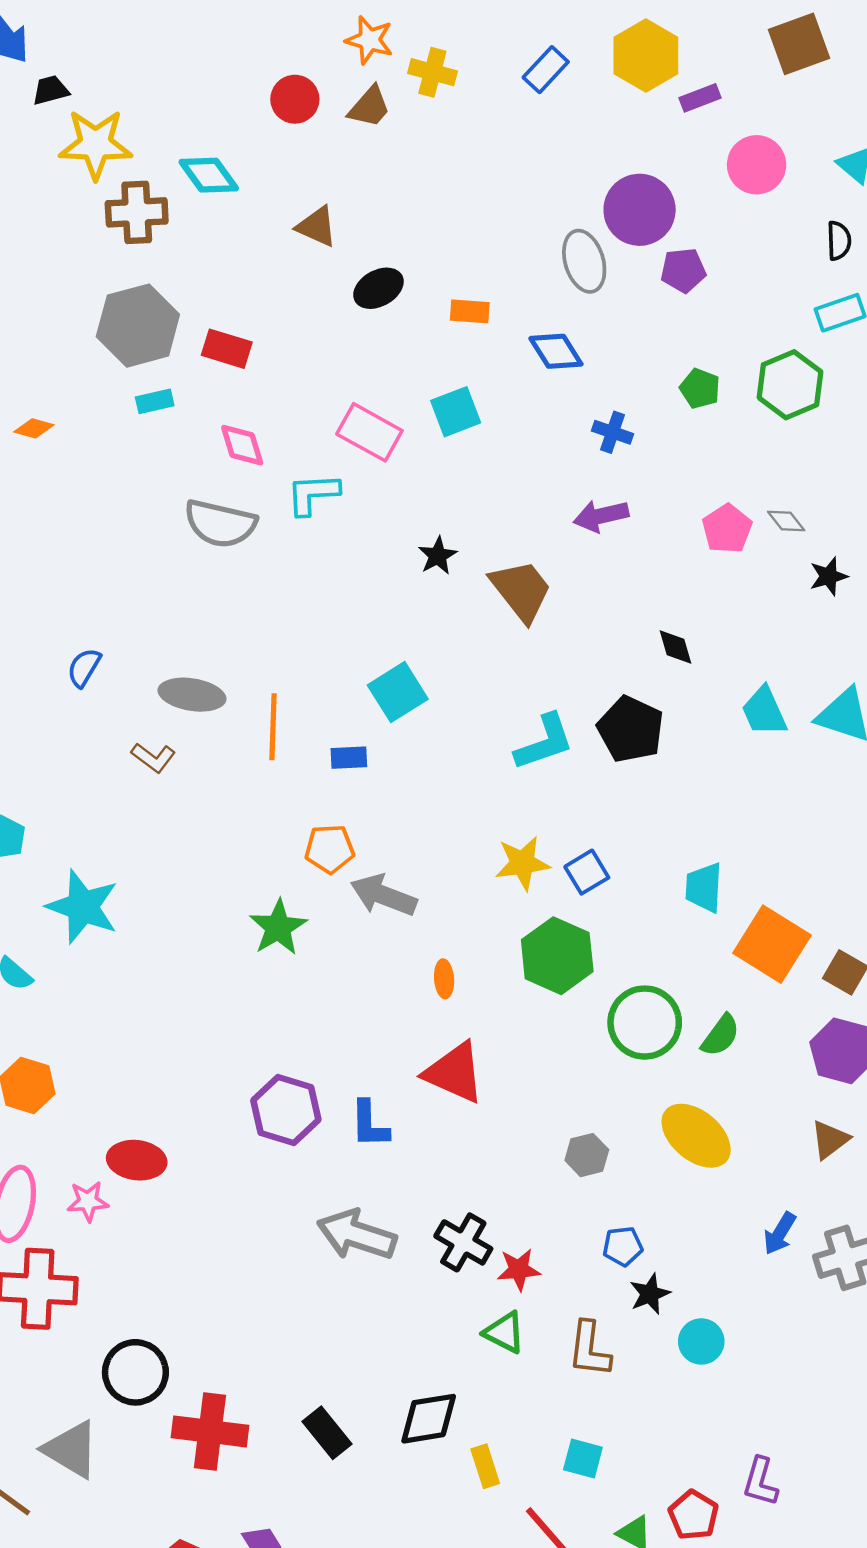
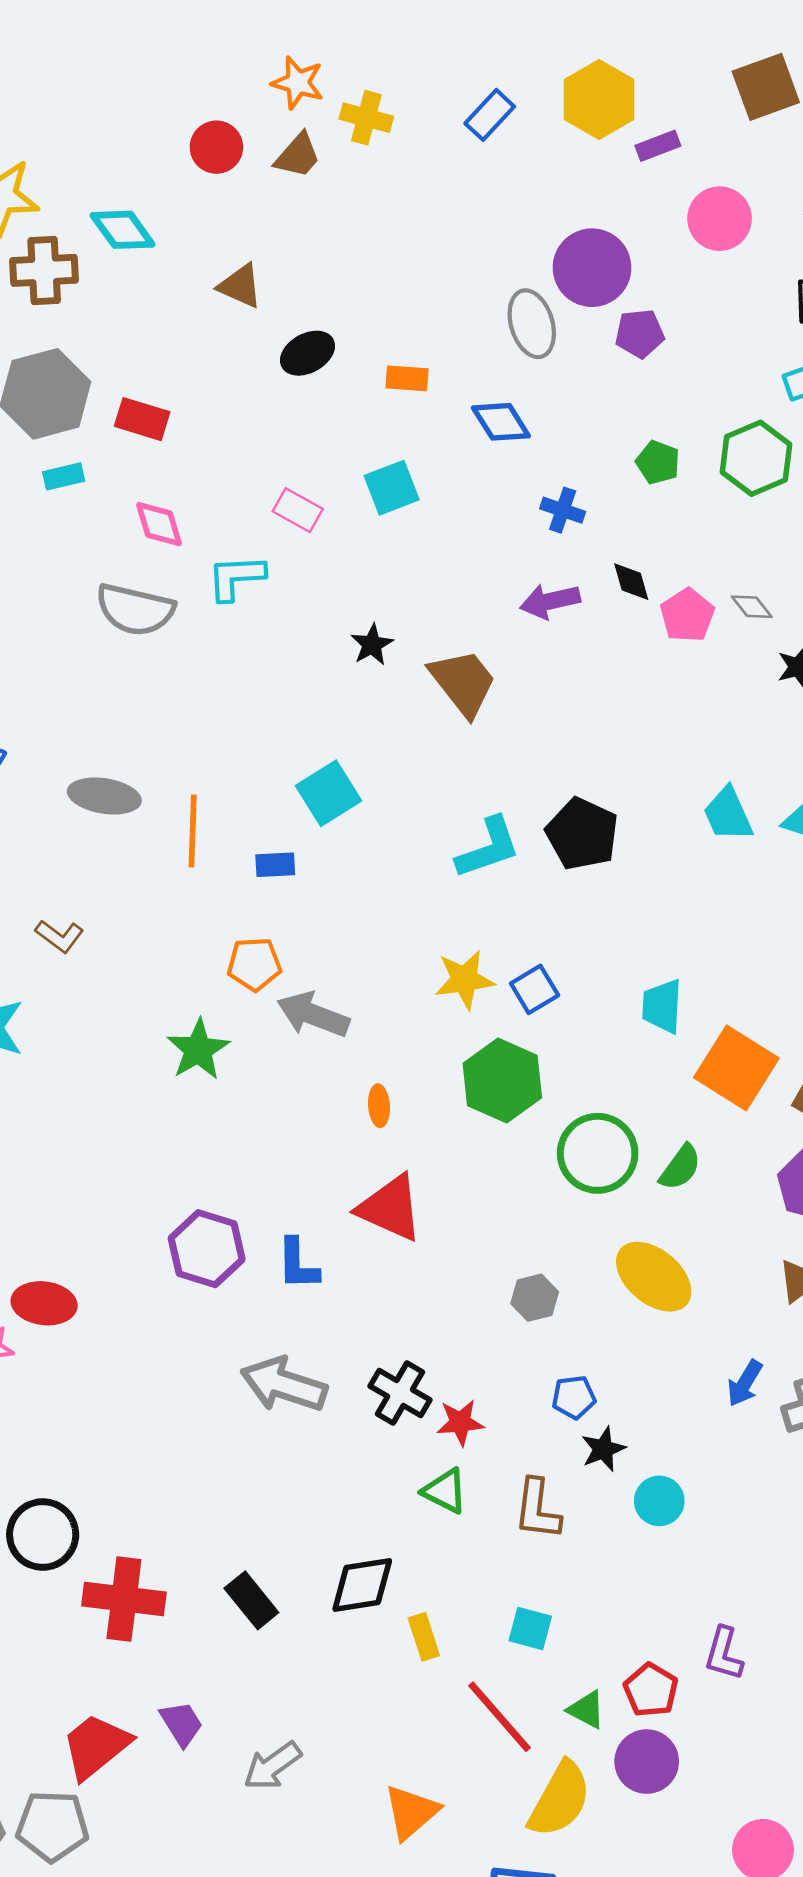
pink rectangle: (369, 432) -> (298, 510), size x0.7
black diamond: (676, 647) -> (631, 582), moved
brown L-shape: (153, 758) -> (59, 936), moved

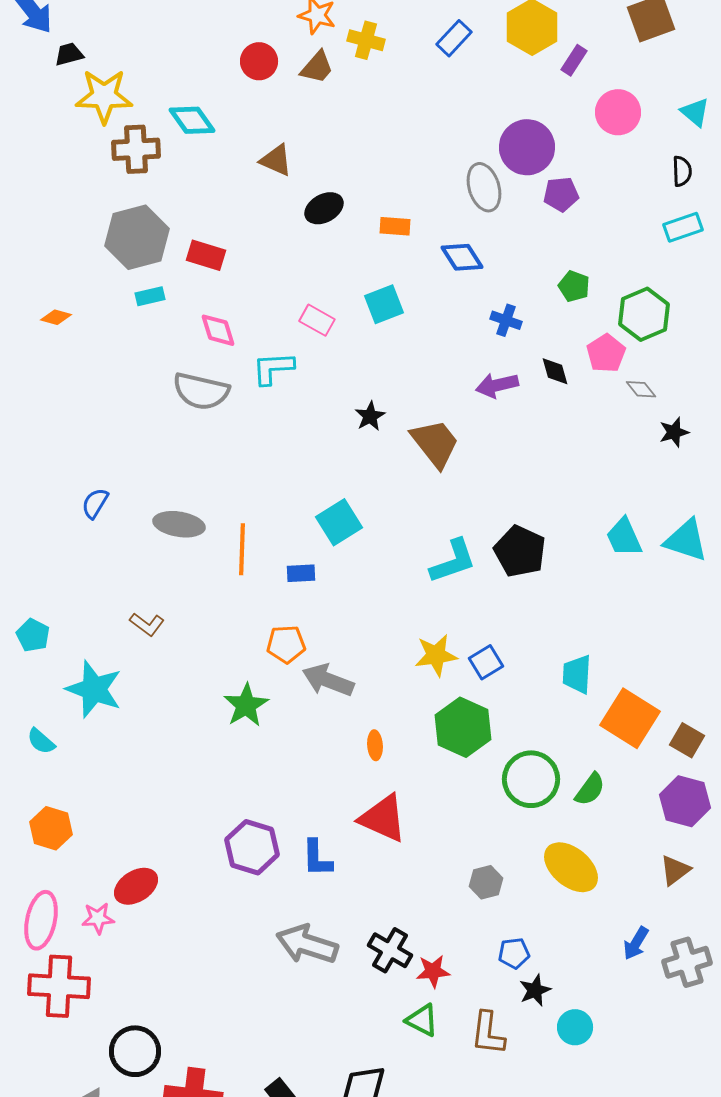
purple rectangle: (658, 146) -> (574, 60), turned -36
green hexagon: (756, 458) -> (644, 314), moved
pink pentagon: (687, 615) -> (606, 353), moved
red ellipse: (44, 1303) -> (136, 886), turned -39

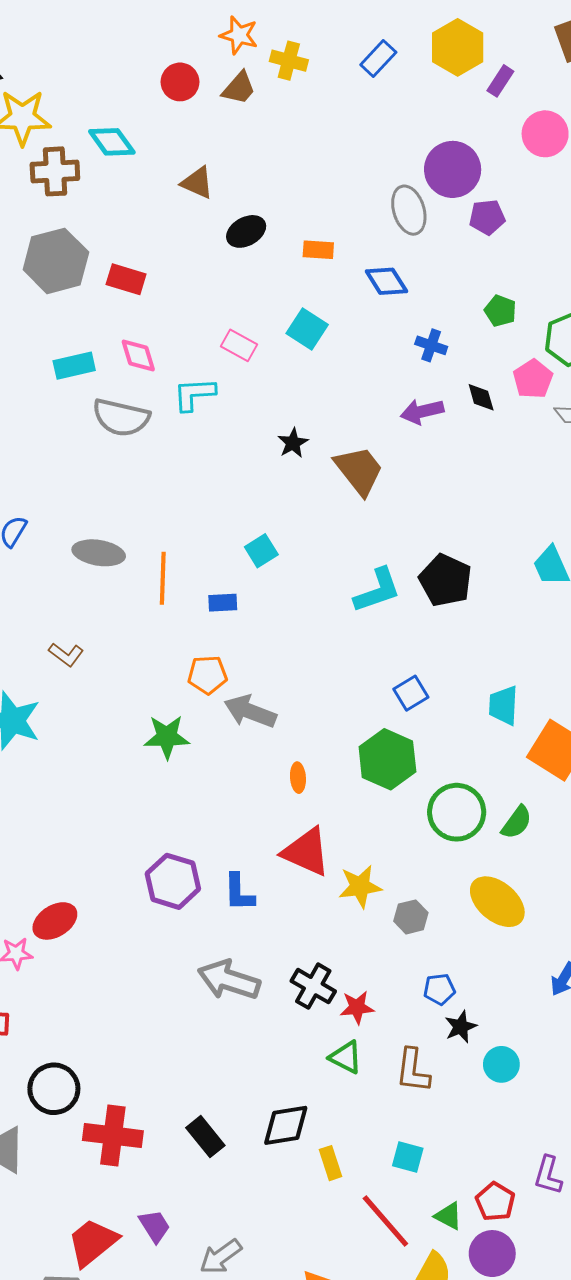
cyan rectangle: (150, 296) -> (74, 366), moved, size x1.4
cyan square: (384, 304) -> (307, 329), turned -36
cyan square: (339, 522) -> (261, 551), size x0.7
yellow star: (436, 655) -> (360, 886), moved
green star: (246, 705) -> (167, 737), turned 30

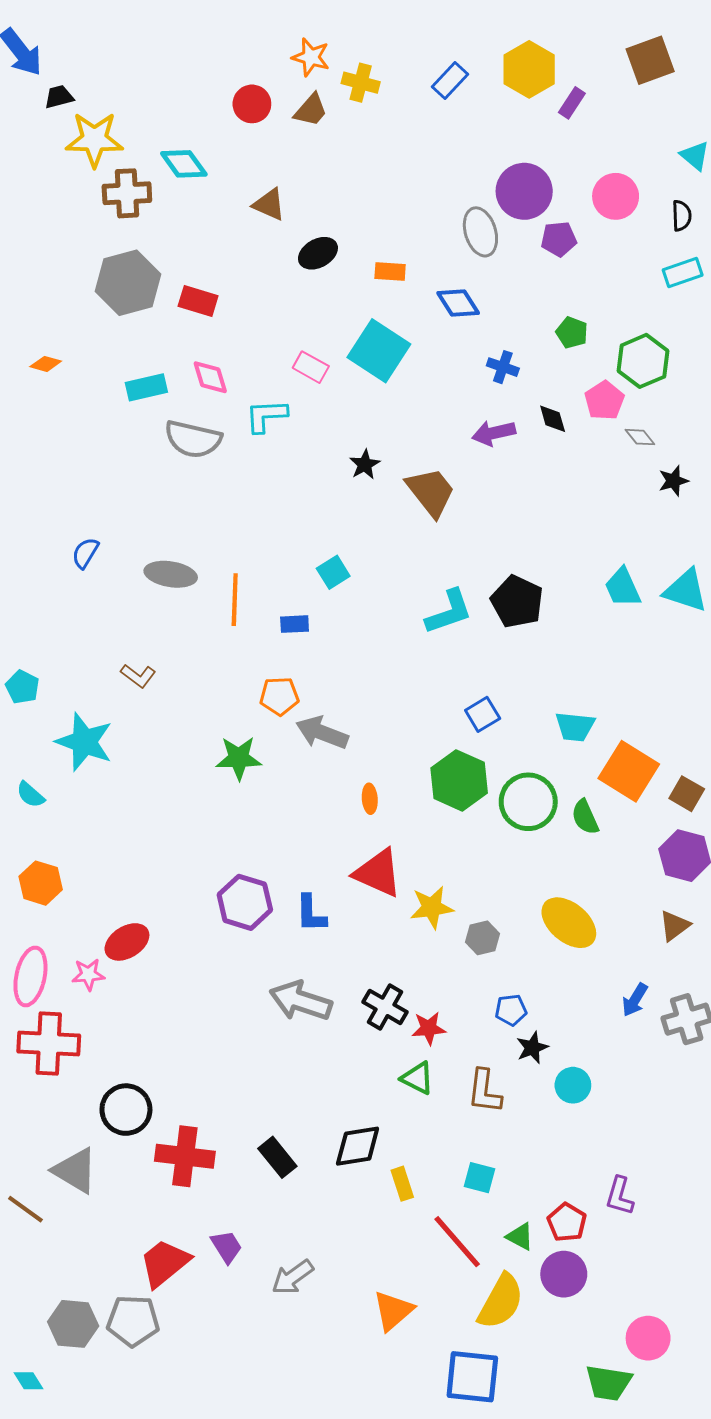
pink circle: (545, 134) -> (616, 196), moved
cyan square: (307, 329) -> (379, 351), size x1.5
cyan trapezoid: (503, 705) -> (575, 727), turned -87
green circle: (457, 812) -> (528, 802), moved
green semicircle: (517, 822) -> (585, 817), moved, turned 120

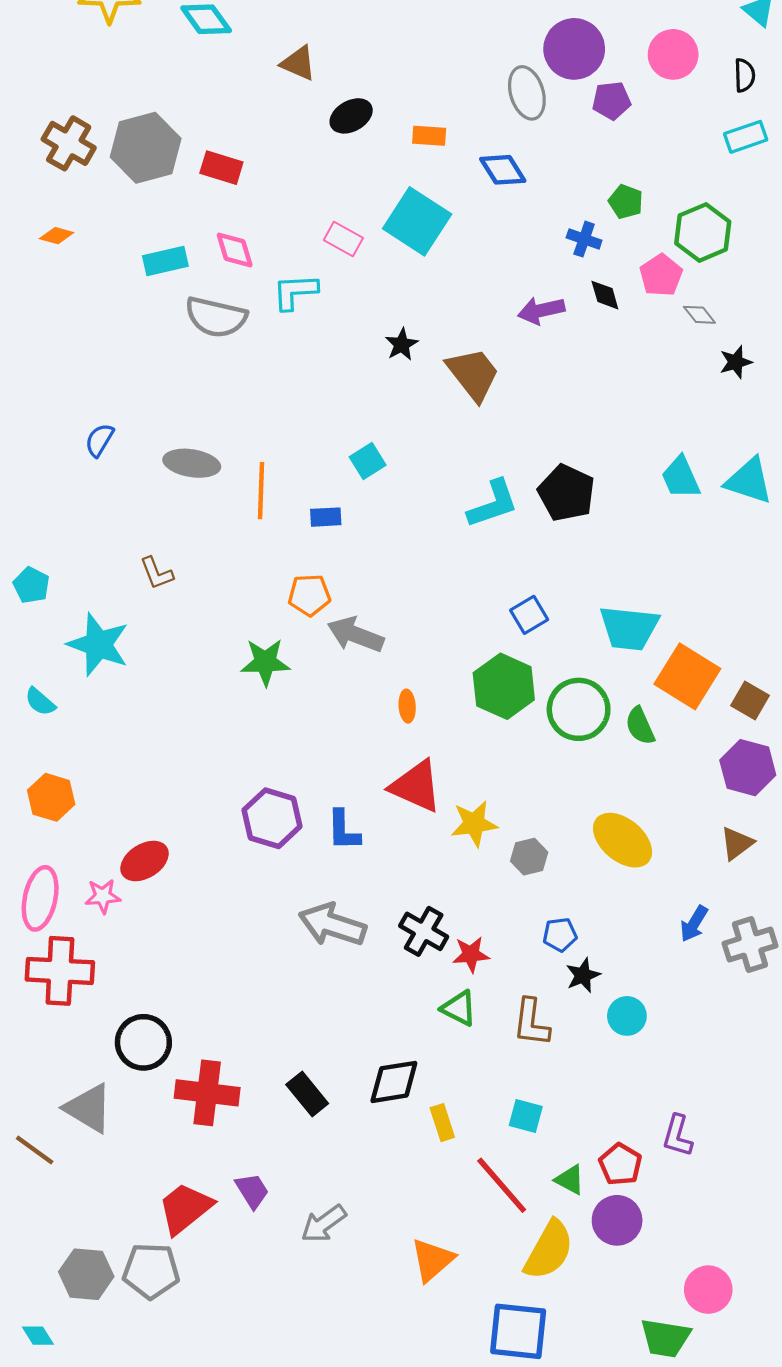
brown cross: (127, 193) -> (69, 143), moved, turned 33
blue cross: (503, 367) -> (584, 239), moved
brown L-shape: (138, 676) -> (157, 573), turned 32
cyan trapezoid: (575, 727) -> (629, 628), size x1.4

